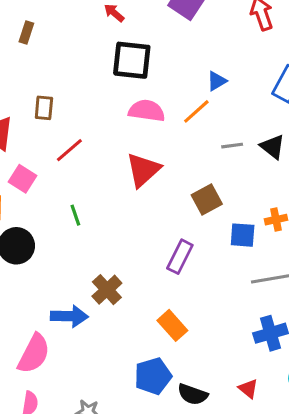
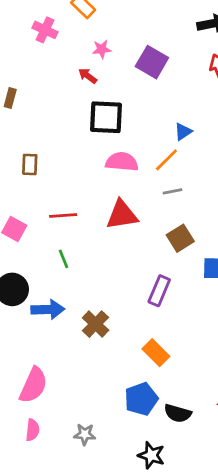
gray line: (232, 146) -> (173, 191), moved
red line: (69, 150) -> (63, 216), moved, turned 40
red triangle: (143, 170) -> (122, 215), turned 36
blue arrow: (69, 316) -> (48, 309), moved

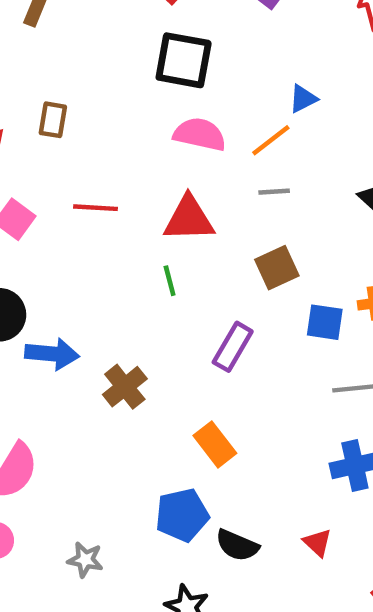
green line: (63, 259) -> (170, 281), moved

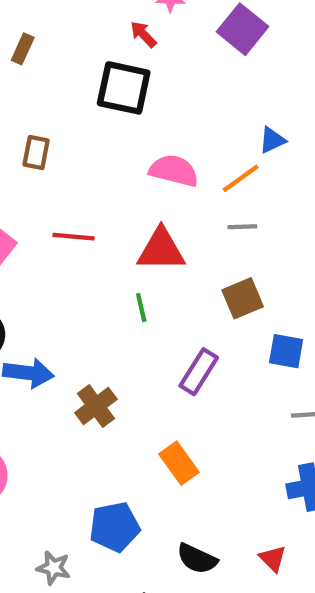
black square: (184, 60) -> (124, 88), moved
blue pentagon: (182, 515) -> (115, 527), moved

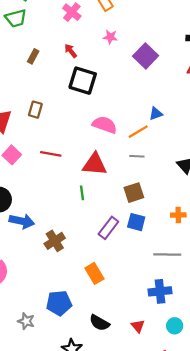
red arrow: (143, 34) -> (71, 51), moved
blue square: (286, 351) -> (136, 222), moved

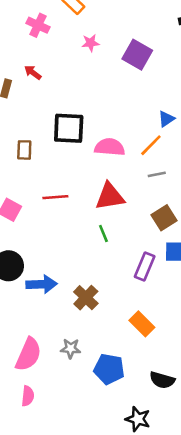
red arrow: (71, 51) -> (33, 72), moved
black square: (83, 81) -> (69, 128), moved
blue pentagon: (59, 303) -> (109, 369), turned 30
gray star: (26, 321) -> (71, 349), moved

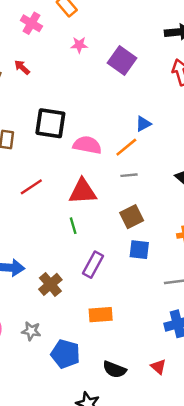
red line: (55, 197) -> (31, 187), turned -35
purple rectangle: (145, 267) -> (93, 265), moved
orange rectangle: (142, 324) -> (101, 315), turned -55

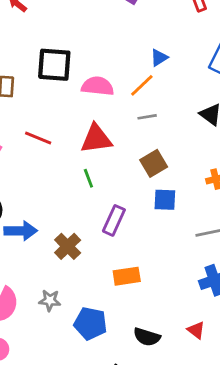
red line: (31, 187) -> (38, 138), turned 60

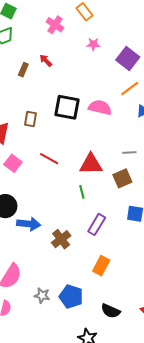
orange line: (142, 85) -> (130, 89), moved
pink semicircle: (98, 86) -> (100, 107), moved
brown square: (154, 163) -> (122, 178), moved
orange rectangle: (127, 276) -> (101, 266), turned -60
gray star: (50, 300) -> (42, 295), moved

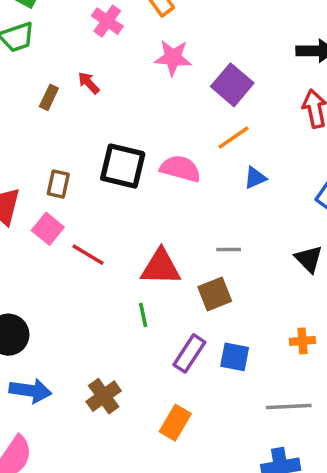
pink star: (93, 44) -> (173, 58), size x1.5
pink square: (13, 163) -> (48, 229), moved
blue arrow: (29, 224) -> (30, 391), moved
purple rectangle: (97, 224) -> (189, 353), moved
orange rectangle: (101, 266) -> (175, 423), moved

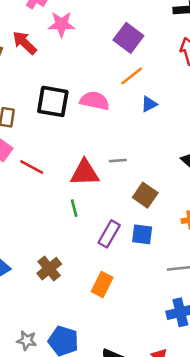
pink star: (173, 58) -> (61, 24), moved
red arrow: (89, 83) -> (24, 43), size x1.5
gray line: (229, 249) -> (118, 161), moved
brown square: (215, 294) -> (145, 195), moved, turned -30

